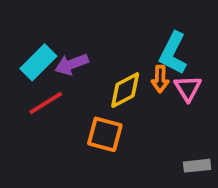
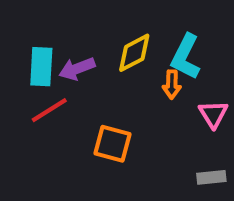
cyan rectangle: (38, 62) -> (41, 67), turned -42
pink triangle: (188, 88) -> (213, 114), moved
yellow diamond: (125, 90) -> (134, 53), moved

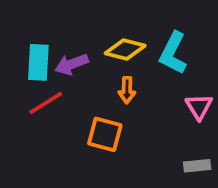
yellow diamond: (134, 53) -> (125, 49), turned 42
orange arrow: (172, 84) -> (127, 90), moved

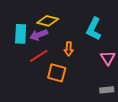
yellow diamond: (125, 49) -> (48, 21), moved
red line: (46, 103) -> (39, 56), moved

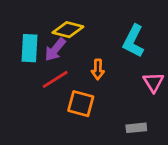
purple arrow: (39, 35) -> (55, 50), turned -30
gray rectangle: (107, 90) -> (136, 128), moved

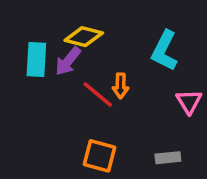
red line: (55, 79) -> (98, 95), moved, turned 72
orange square: (81, 104) -> (100, 156), moved

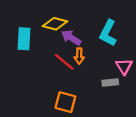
purple arrow: (68, 61) -> (71, 38), moved, turned 84
gray rectangle: (168, 158) -> (110, 83), moved

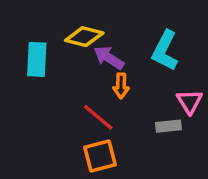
red line: (64, 62) -> (98, 117), moved
orange square: (65, 102) -> (100, 156), turned -30

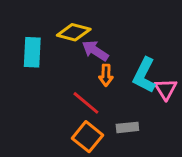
cyan L-shape: (165, 51) -> (144, 75), moved
gray rectangle: (168, 126) -> (127, 127), moved
orange square: (100, 156) -> (88, 137), turned -36

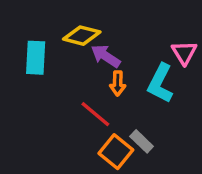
pink triangle: (166, 89) -> (184, 53), moved
gray rectangle: (127, 127) -> (142, 141), turned 50
orange square: (88, 137) -> (116, 152), moved

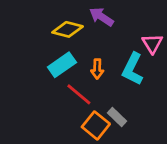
purple arrow: (106, 56) -> (101, 17), moved
cyan rectangle: (36, 58) -> (62, 65), moved, turned 52

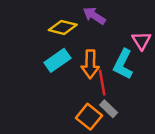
orange arrow: (97, 69) -> (90, 64), size x1.5
red line: (79, 94) -> (102, 83), moved, turned 40

